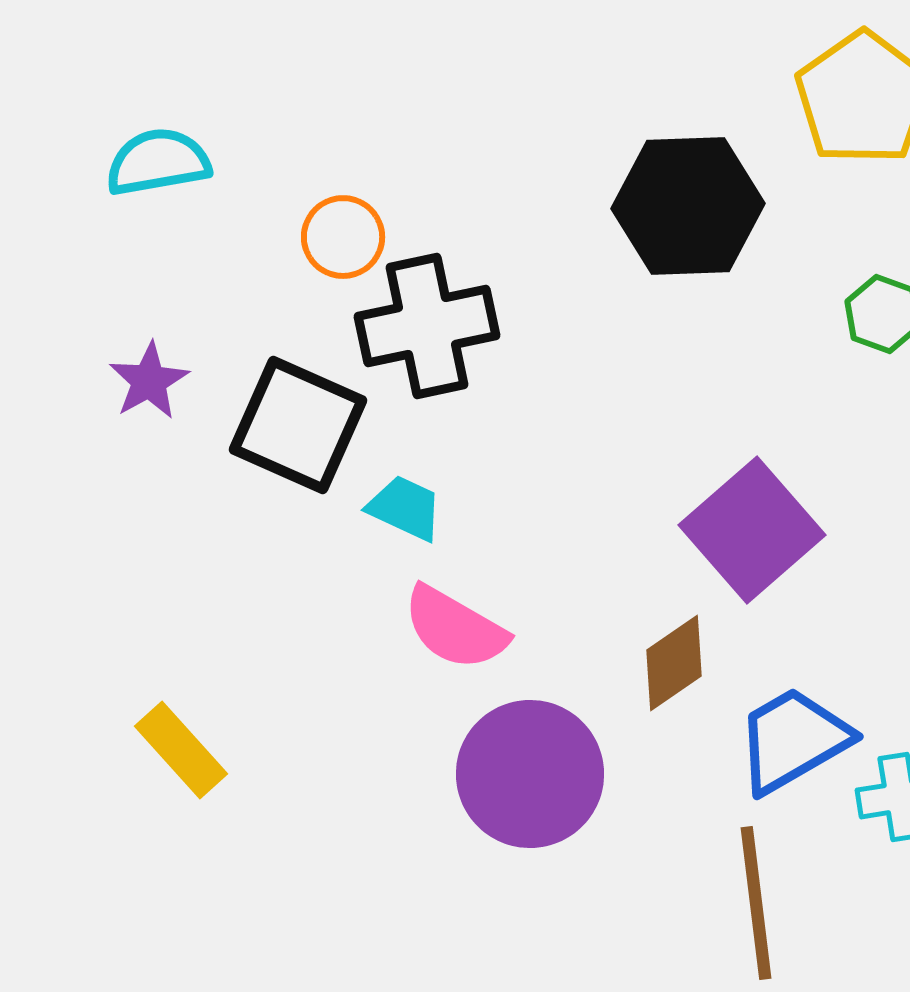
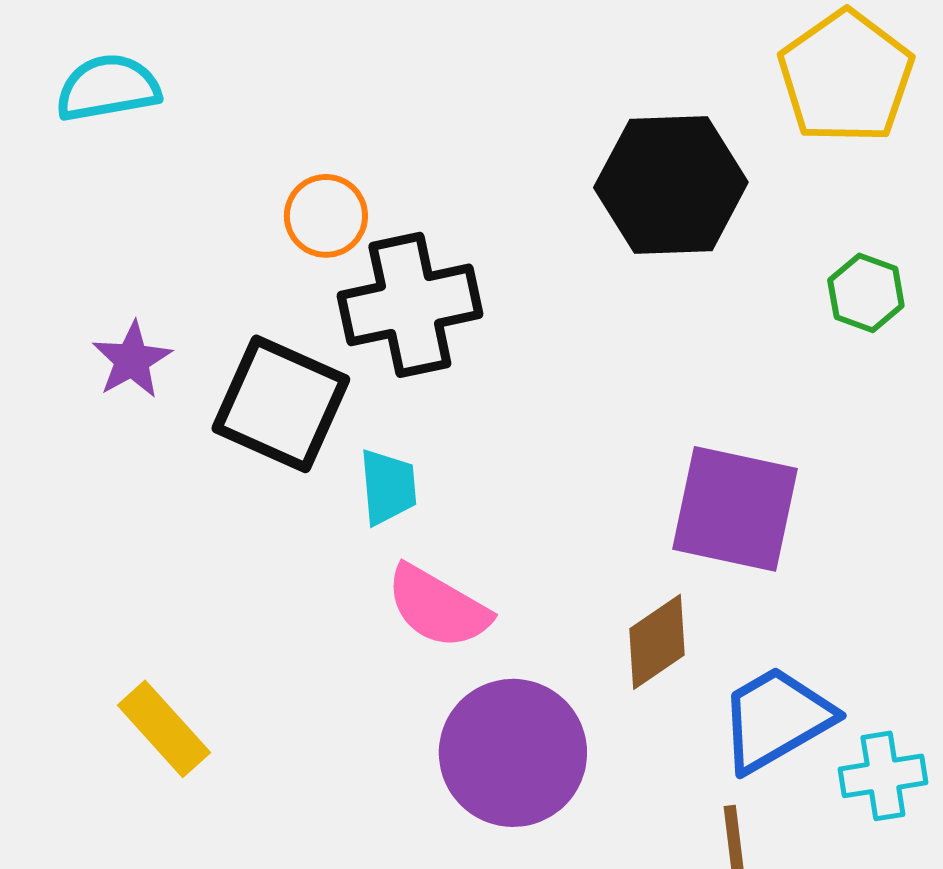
cyan semicircle: (158, 162) -> (108, 88), moved
cyan trapezoid: (405, 508) -> (388, 487), turned 60
purple square: (752, 530) -> (735, 509), turned -37

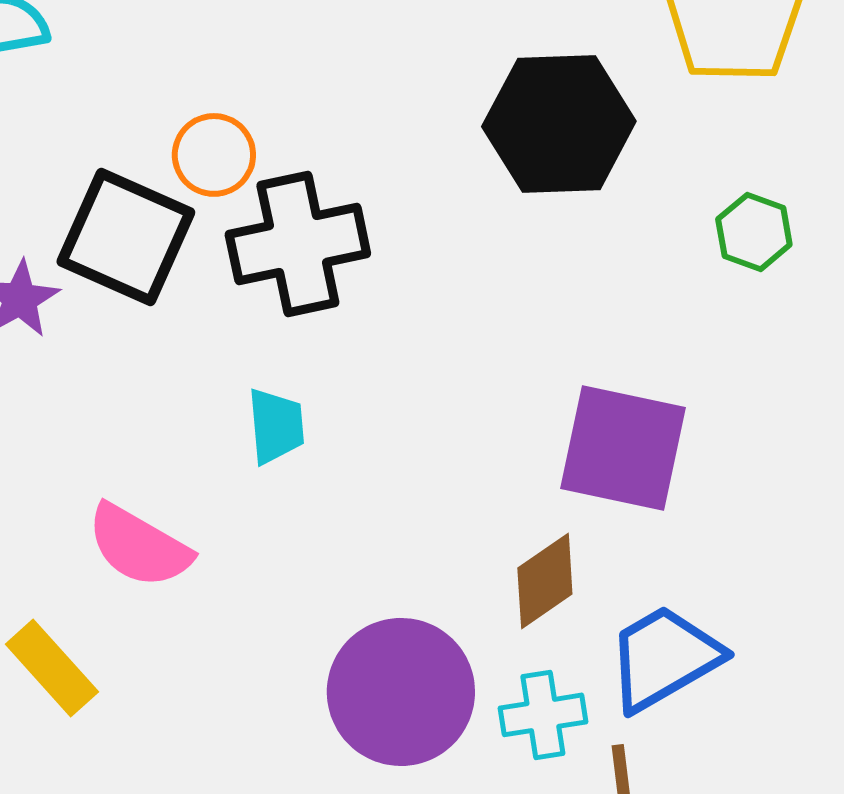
black square: (281, 404) -> (126, 237), moved
pink semicircle: (438, 607) -> (139, 546), moved
cyan cross: (883, 776) -> (543, 715), moved

